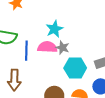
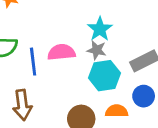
cyan star: (54, 29) -> (100, 29), moved
gray star: (62, 48) -> (97, 50), moved

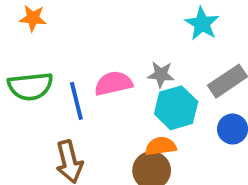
cyan star: (100, 29) -> (202, 24), moved
orange semicircle: (117, 111) -> (161, 146), moved

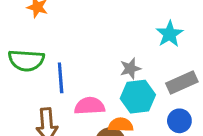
gray star: (161, 75) -> (130, 68), turned -30
pink semicircle: (113, 83) -> (90, 106), moved

